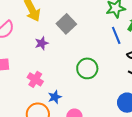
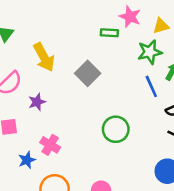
purple star: (42, 43) -> (37, 102), moved
blue star: (55, 97) -> (27, 160), moved

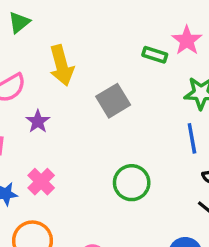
purple star: (37, 102) -> (38, 121), turned -30

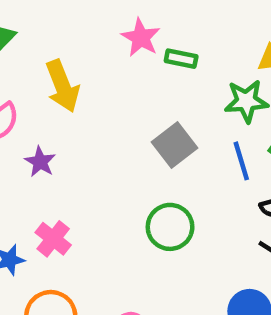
pink star: (187, 40) -> (141, 38), moved
gray square: (113, 101) -> (174, 145), moved

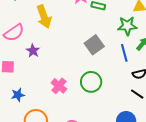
pink cross: (53, 239) -> (59, 86), moved

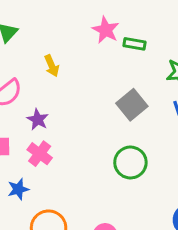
yellow arrow: (44, 17) -> (52, 66), size x0.6
pink cross: (59, 86) -> (40, 154), moved

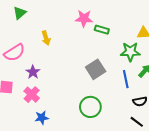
pink star: (106, 30) -> (84, 18), turned -30
blue star: (18, 189) -> (42, 118), moved

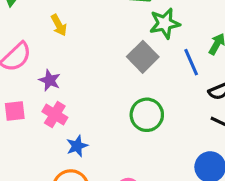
green star: (130, 52) -> (165, 23), moved

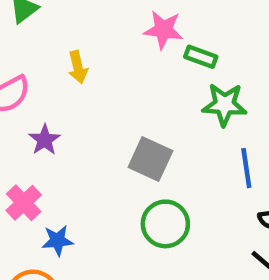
gray square: (143, 57) -> (150, 159), moved, turned -36
pink cross: (55, 114) -> (24, 203), moved

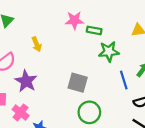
purple star: (45, 140) -> (26, 81), size x1.5

